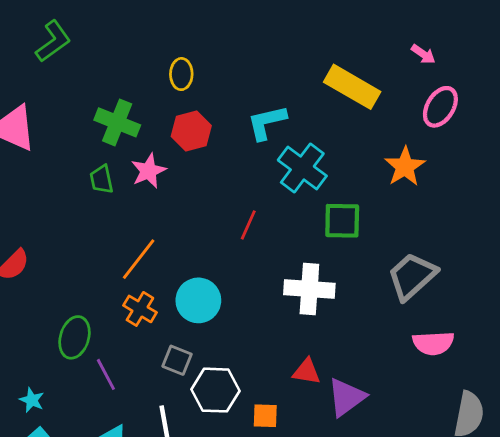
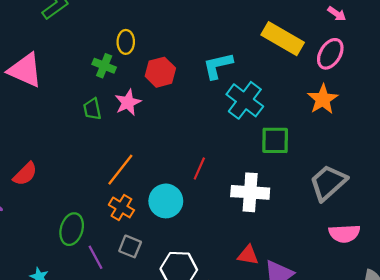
yellow ellipse: (181, 74) -> (126, 42), moved
pink ellipse: (440, 107) -> (330, 54), moved
green cross: (117, 122) -> (104, 66), size x0.7
red line: (248, 225) -> (199, 169), moved
gray square: (177, 360) -> (130, 246), moved

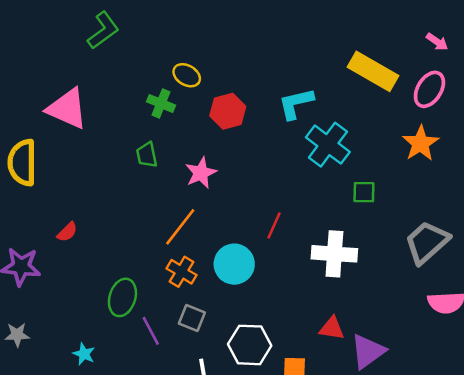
yellow ellipse: (126, 42) -> (187, 75), turned -60
pink star: (128, 102) -> (201, 173), moved
green square: (275, 140) -> (364, 192), size x0.7
red semicircle: (25, 174) -> (67, 232), size x0.7

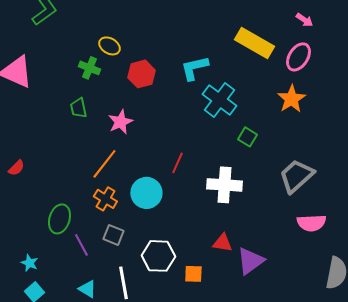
green square: (364, 192) -> (247, 137), turned 30

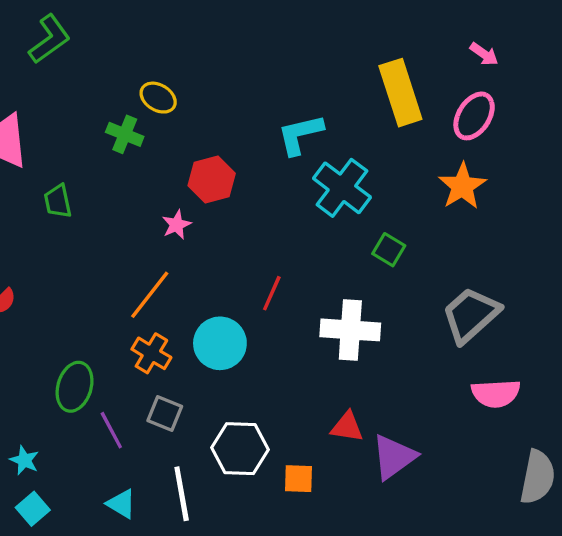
yellow rectangle: (254, 43) -> (400, 93), turned 42
red hexagon: (141, 74) -> (212, 179), moved
green trapezoid: (78, 108) -> (58, 201), moved
pink star: (120, 122) -> (176, 225), size x0.7

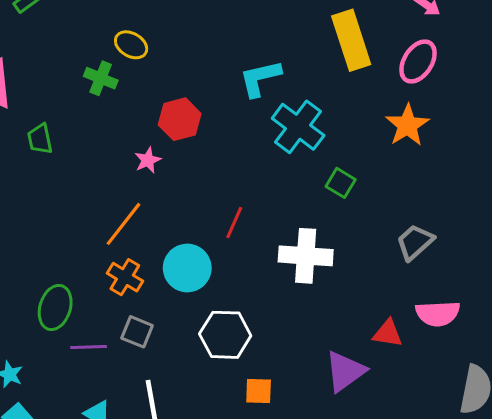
gray trapezoid: (471, 315) -> (415, 242), size x0.7
red triangle: (347, 427) -> (388, 333), moved
purple line: (111, 430) -> (89, 347), turned -64
white hexagon: (240, 449) -> (225, 335), moved

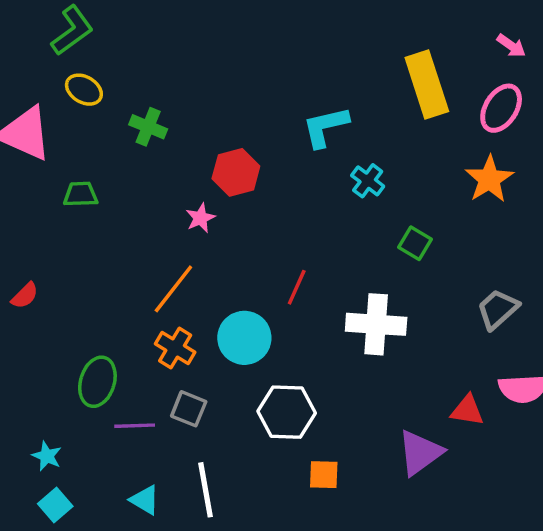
yellow ellipse: (131, 45) -> (84, 90), moved
cyan cross: (298, 127) -> (368, 181), size x0.6
green trapezoid: (40, 139) -> (81, 194), turned 100

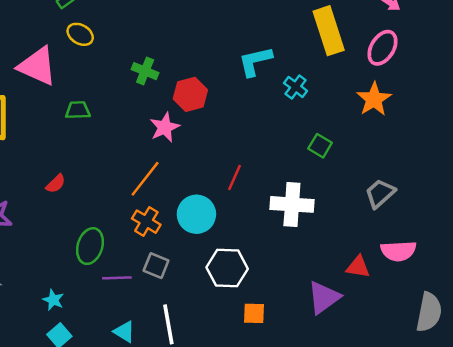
green cross: (148, 127) -> (145, 71), moved
cyan cross: (368, 181) -> (296, 87), moved
pink star: (200, 218) -> (165, 127), size x1.4
red semicircle: (25, 296) -> (56, 184), moved

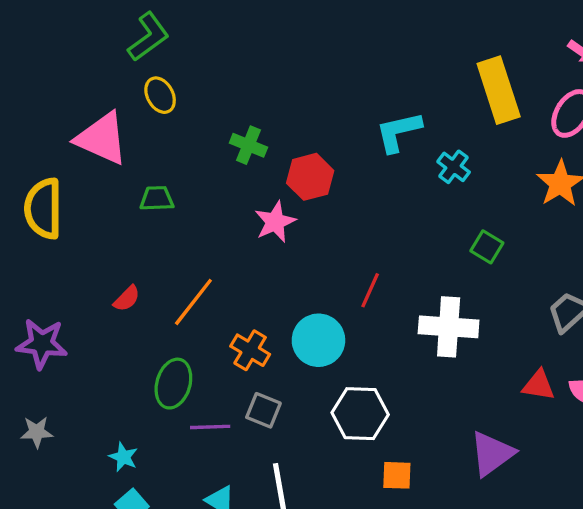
yellow ellipse: (80, 34) -> (160, 95), turned 30
orange line: (145, 179) -> (193, 302), moved
red triangle: (358, 267) -> (539, 385), moved

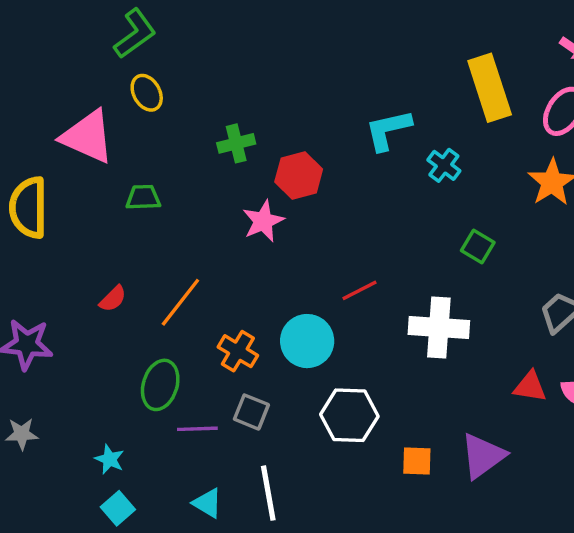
green cross: (248, 145) -> (236, 143), turned -36
red line: (370, 290) -> (359, 290), turned 39
orange square: (397, 475) -> (417, 461), moved

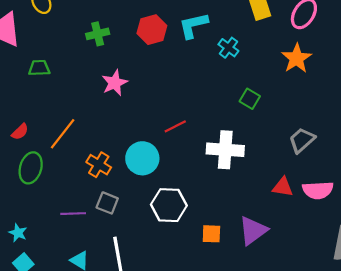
red hexagon: (299, 175) -> (152, 30), moved
green ellipse: (160, 385) -> (31, 168), moved

